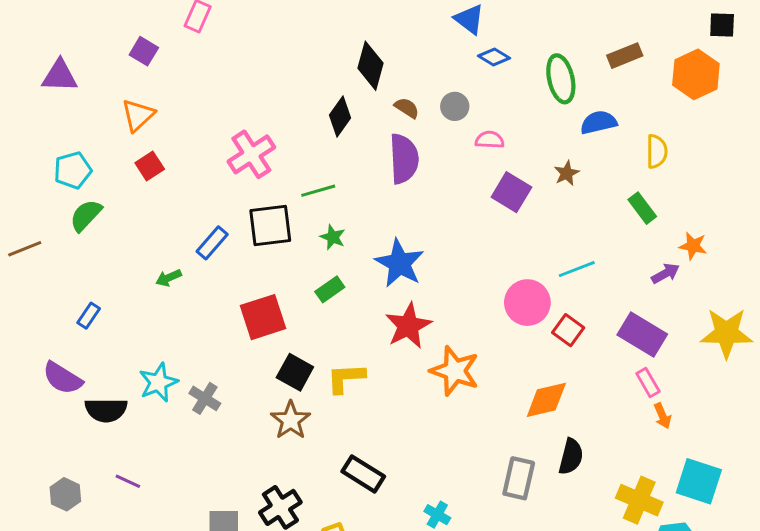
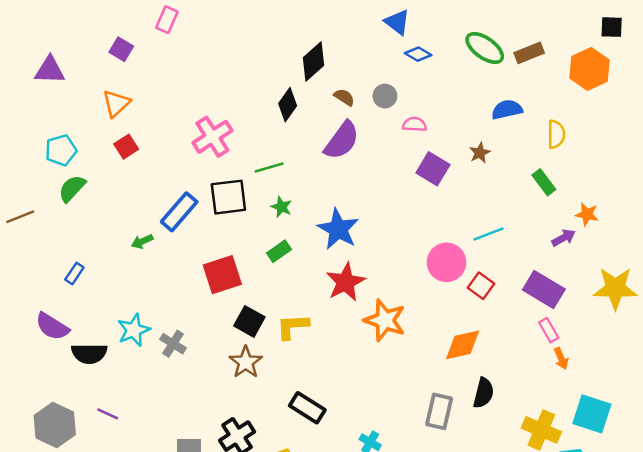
black diamond: (370, 66) -> (313, 62), turned 33
green ellipse: (561, 79) -> (485, 48), moved, turned -42
purple semicircle: (404, 159) -> (342, 140), turned 39
blue rectangle: (212, 243) -> (179, 212), size x1.4
gray hexagon: (65, 494) -> (55, 425), size x1.6

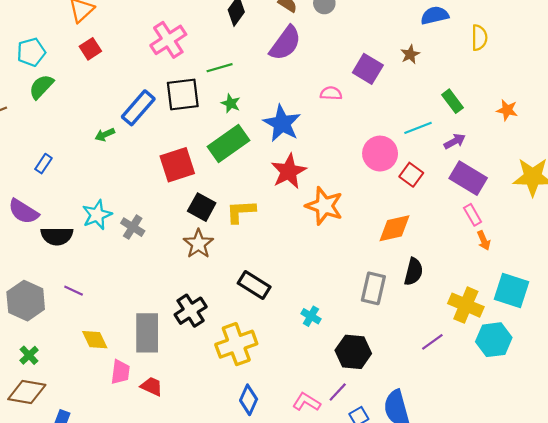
pink semicircle: (414, 124) -> (331, 93), moved
green rectangle: (544, 182) -> (452, 101), moved
purple arrow: (564, 238) -> (455, 141), moved
green rectangle: (279, 251) -> (228, 143), size x1.8

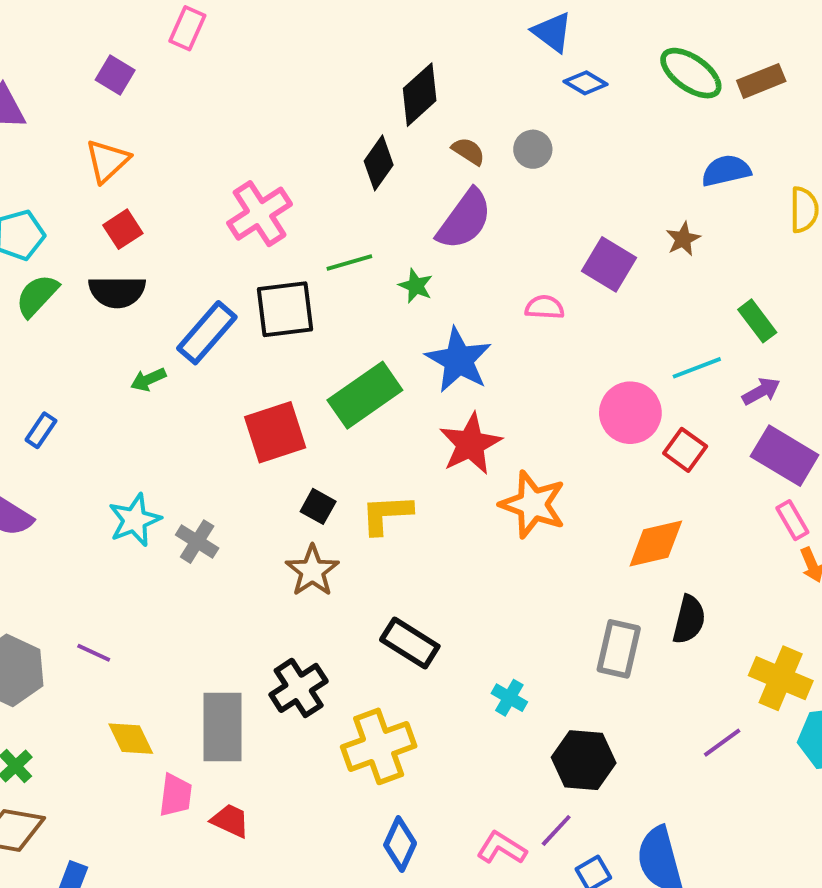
green star: (231, 103) -> (416, 286), moved
black square: (202, 207) -> (318, 506), size x0.7
black semicircle: (57, 236) -> (117, 292), moved

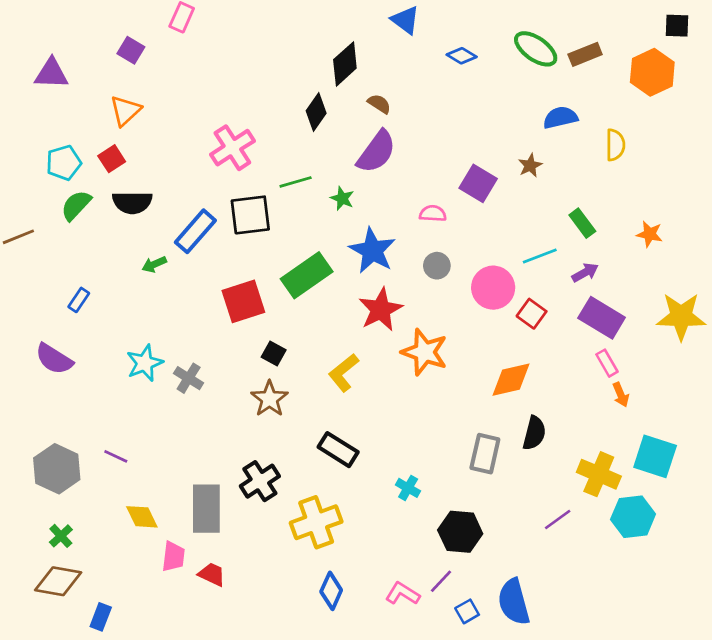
blue triangle: (552, 32) -> (405, 20), moved
gray circle: (533, 149) -> (437, 266), moved
red square: (123, 229) -> (112, 159), moved
yellow L-shape: (386, 514) -> (344, 373), moved, turned -36

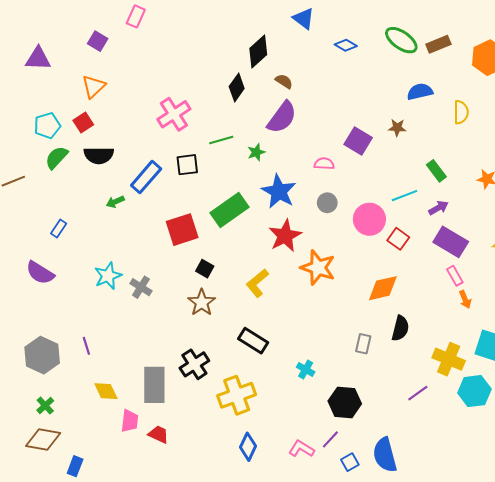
brown star: (530, 166) -> (397, 128), turned 30
green star: (342, 198) -> (256, 152), turned 30
black square: (250, 215) -> (187, 165), size x0.7
gray rectangle: (485, 454) -> (363, 344), size x0.7
purple line: (116, 456) -> (86, 346), turned 48

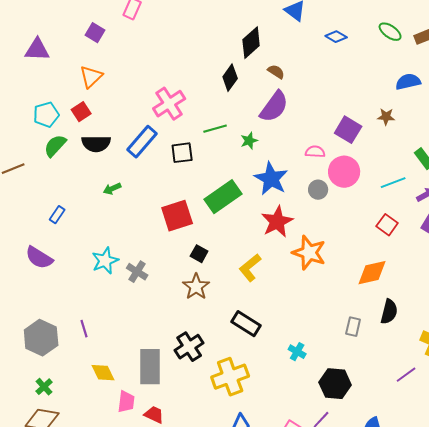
green ellipse: (401, 40) -> (390, 32), size x0.7
blue rectangle: (146, 177) -> (142, 142), moved
pink circle: (369, 219) -> (344, 172), moved

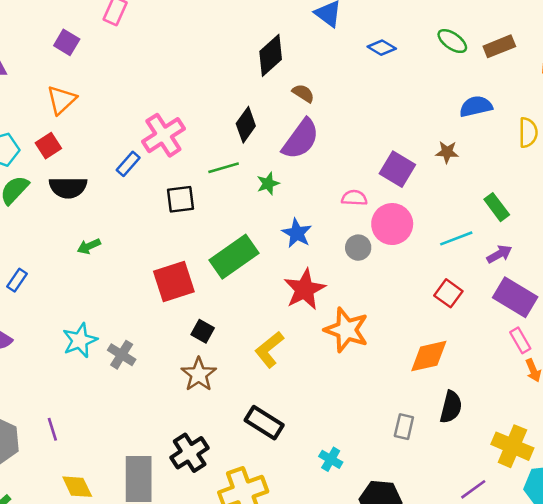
black diamond: (230, 78) -> (246, 125), moved
blue rectangle: (142, 142) -> (128, 164), moved, size x0.6
blue star: (271, 179) -> (297, 233), size x0.7

